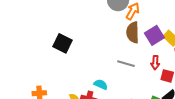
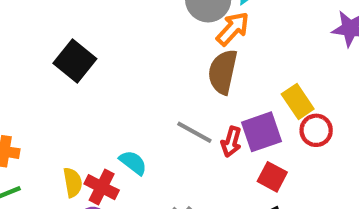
purple square: (154, 35) -> (261, 132), moved
red arrow: (155, 63) -> (231, 142), moved

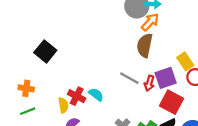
black square: (75, 61) -> (45, 51), moved
red square: (272, 177) -> (171, 102), size x1.5
red cross: (102, 187) -> (77, 96), moved

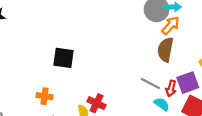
black square: (45, 51) -> (63, 58), turned -30
cyan semicircle: (96, 94) -> (162, 104), moved

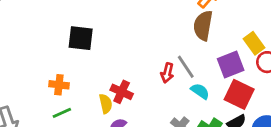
gray line: (150, 84) -> (186, 67), turned 30
red arrow: (171, 88) -> (167, 73), moved

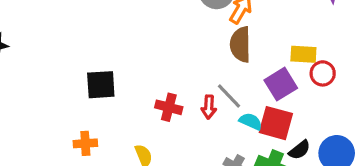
yellow rectangle: (254, 43) -> (303, 54), turned -40
red cross: (122, 92) -> (169, 107), moved
red square: (239, 94) -> (276, 123), moved

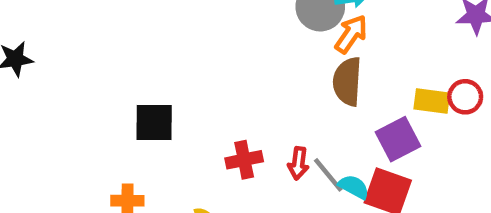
red circle: (323, 73) -> (465, 97), moved
gray line: (229, 96) -> (328, 175), moved
red cross: (169, 107) -> (244, 160), turned -30

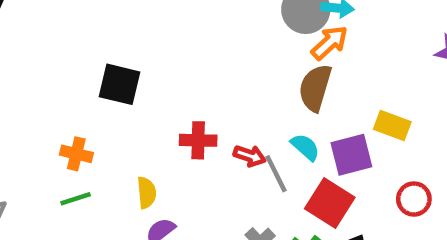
red circle: (465, 97) -> (414, 199), moved
red arrow: (298, 163) -> (250, 156), turned -92
cyan semicircle: (354, 187) -> (305, 147), moved

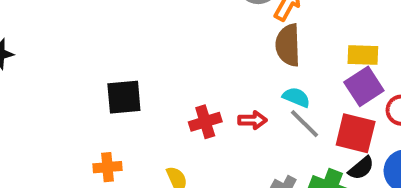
purple square: (351, 155) -> (364, 86), moved
gray line: (276, 174) -> (305, 124), moved
red square: (330, 203) -> (356, 133), moved

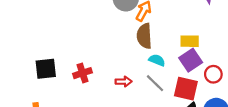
cyan semicircle: (296, 97) -> (157, 60), moved
red cross: (205, 122) -> (83, 73), moved

